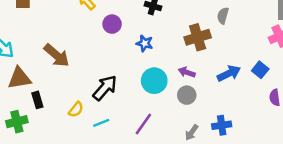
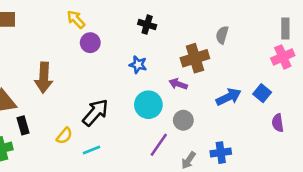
purple circle: (112, 24) -> (90, 43), moved
brown arrow: (57, 55) -> (44, 78), turned 52
purple arrow: (187, 72) -> (178, 84), moved
purple line: (143, 124) -> (159, 145), moved

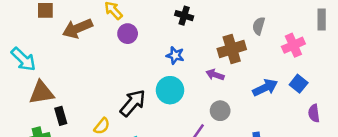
pink cross: (283, 57) -> (293, 45), moved
brown arrow: (44, 78) -> (77, 28), moved, turned 64
cyan circle: (148, 105) -> (170, 90), moved

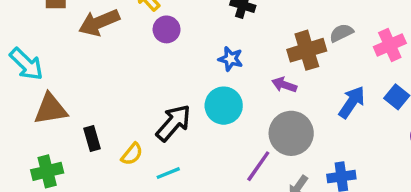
gray semicircle: (259, 26) -> (341, 33), moved, turned 48
blue arrow: (265, 88) -> (352, 102), turned -30
gray circle: (220, 111) -> (291, 133), size x1.6
black rectangle: (61, 116) -> (92, 138), moved

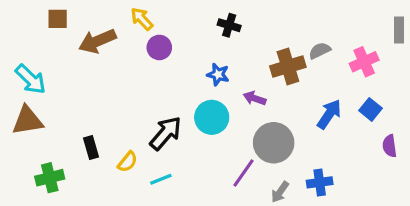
purple arrow: (284, 85) -> (255, 98), moved
brown triangle: (51, 109) -> (27, 121), moved

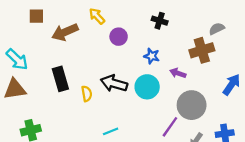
purple circle: (159, 47) -> (119, 37), moved
gray semicircle: (320, 51) -> (217, 29), moved
black arrow: (166, 133) -> (114, 83), moved, turned -115
black rectangle: (91, 148) -> (60, 79), moved, size x1.5
yellow semicircle: (128, 162) -> (87, 94), moved, turned -49

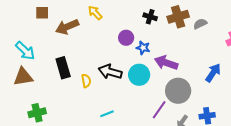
purple circle: (119, 37) -> (126, 38), moved
brown cross: (202, 50) -> (178, 17), moved
purple arrow: (178, 73) -> (166, 63), size x1.6

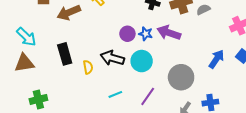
purple circle: (126, 38) -> (127, 34), moved
purple arrow: (166, 63) -> (169, 33), moved
purple line: (159, 110) -> (148, 96), moved
cyan line: (107, 114) -> (115, 94), moved

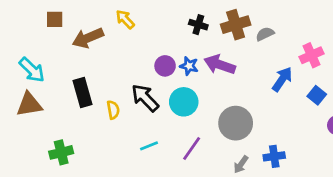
black arrow: (112, 58) -> (145, 98), turned 30
blue arrow: (216, 59) -> (282, 79), moved
green cross: (38, 99) -> (61, 152), moved

